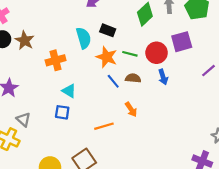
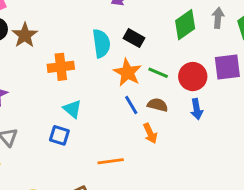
orange arrow: (131, 109) -> (150, 133), moved

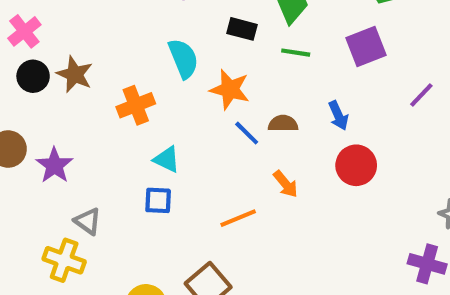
black rectangle: (134, 38) -> (242, 29), moved
green line: (158, 73) -> (296, 53), moved
red circle: (193, 77) -> (356, 165), moved
orange arrow: (150, 133) -> (286, 184), moved

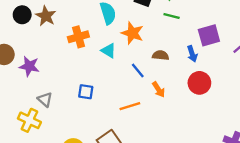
purple square: (366, 47) -> (209, 35), moved
blue line: (247, 133) -> (138, 71), moved
cyan triangle: (167, 159) -> (109, 51), moved
purple star: (54, 165) -> (29, 66), turned -30

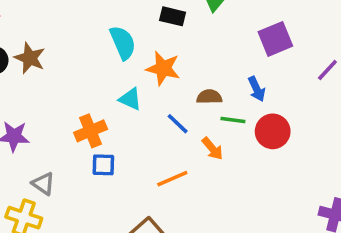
green line: (172, 16) -> (233, 120), moved
purple square: (209, 35) -> (275, 39), moved
orange cross: (78, 37) -> (91, 131), moved

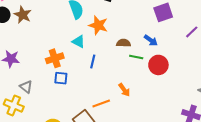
blue arrow: (257, 89) -> (151, 40), turned -32
blue line: (178, 124) -> (93, 62), moved, turned 56
orange arrow: (212, 149) -> (124, 90), moved
orange line: (172, 179) -> (101, 104), moved

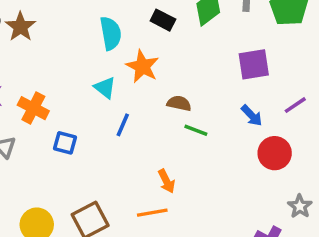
blue arrow: (151, 40) -> (252, 116), moved
orange cross: (55, 58) -> (33, 108), moved, turned 36
red circle: (158, 65) -> (275, 153), moved
orange line: (101, 104) -> (152, 213), moved

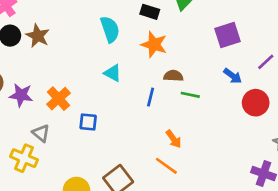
orange star: (142, 66) -> (154, 44), moved
orange cross: (33, 108) -> (58, 99), turned 30
blue line: (123, 125) -> (151, 97), moved
orange line: (152, 213) -> (166, 166), turned 55

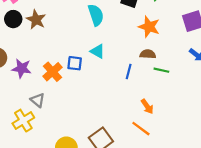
orange star: (154, 44) -> (149, 27), moved
blue square: (88, 122) -> (75, 63), moved
yellow cross: (24, 158) -> (23, 121), turned 35

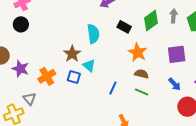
brown star: (36, 20) -> (72, 54), moved
brown semicircle: (148, 54) -> (141, 74), moved
blue square: (75, 63) -> (74, 77), moved

